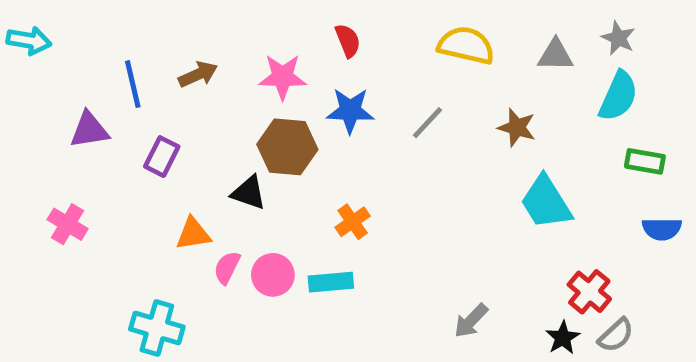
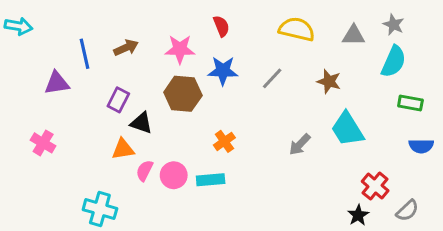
purple rectangle: (162, 157) -> (118, 100), moved
black triangle: (249, 193) -> (141, 123), moved
gray arrow: (471, 321) -> (300, 144), moved
gray semicircle: (616, 335) -> (407, 211), moved

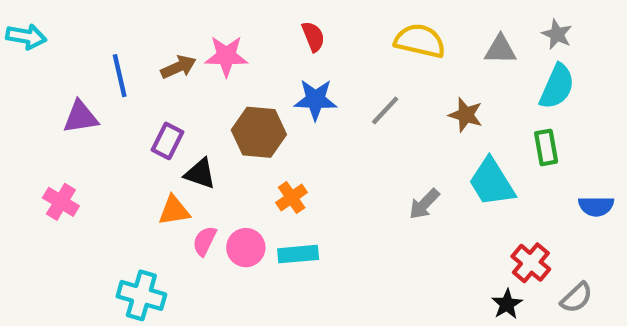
pink star: (180, 49) -> (226, 56), moved
green rectangle: (410, 103) -> (546, 147), moved, turned 70
orange cross: (224, 141) -> (292, 198), moved

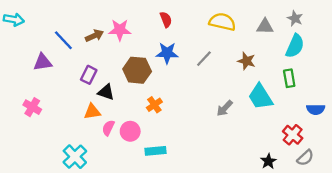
blue line: (120, 76) -> (63, 40), turned -30
cyan rectangle: (298, 254) -> (156, 151), moved
red cross: (531, 263) -> (293, 135), moved
cyan cross: (141, 295) -> (75, 157), turned 30

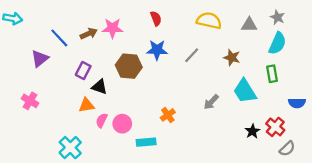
purple triangle: (43, 62) -> (40, 59), turned -30
orange cross: (154, 105) -> (168, 115), moved
black star: (268, 161) -> (252, 131), moved

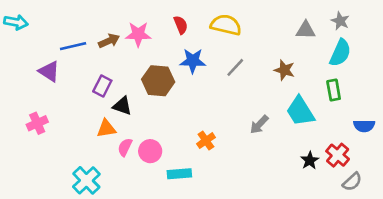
red semicircle: (156, 18) -> (181, 25), moved
yellow semicircle: (209, 21) -> (226, 25), moved
blue line: (59, 38) -> (73, 46), turned -60
purple triangle: (40, 59) -> (49, 71), turned -48
pink cross: (30, 101) -> (37, 123), turned 35

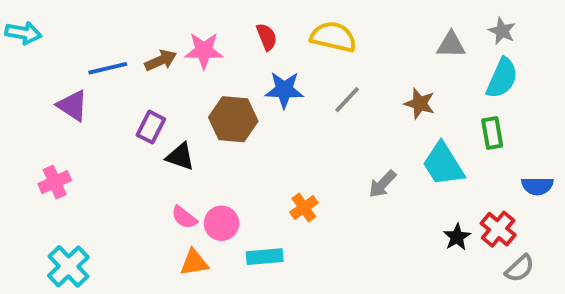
orange triangle: (106, 129) -> (194, 262), moved
pink semicircle: (125, 147) -> (184, 217), turned -78
cyan cross: (86, 180) -> (68, 266), moved

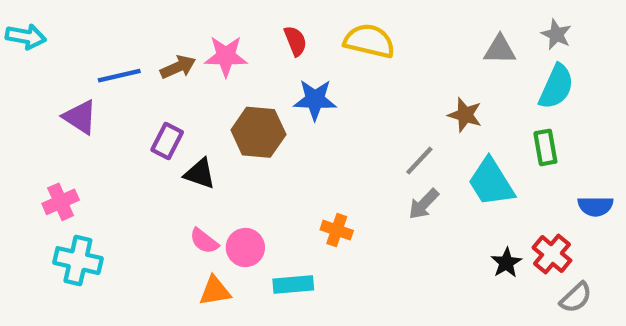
gray line: (347, 100) -> (419, 161), moved
orange cross: (304, 208) -> (337, 230), turned -36
cyan cross: (68, 266) -> (78, 261), moved, turned -33

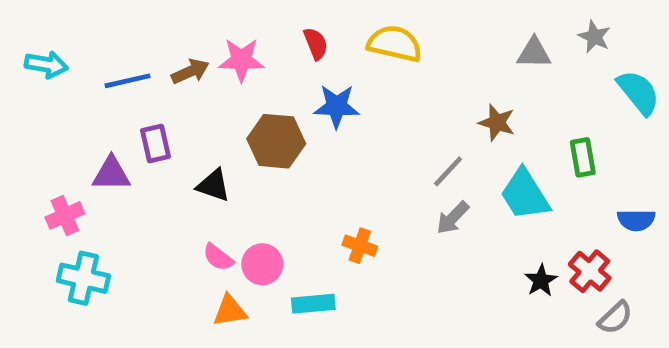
cyan arrow: (26, 37) -> (46, 65), moved
cyan semicircle: (556, 87) -> (639, 92), moved, turned -63
purple triangle: (80, 117) -> (111, 174), moved, turned -33
purple rectangle: (167, 141) -> (155, 143), moved, turned -40

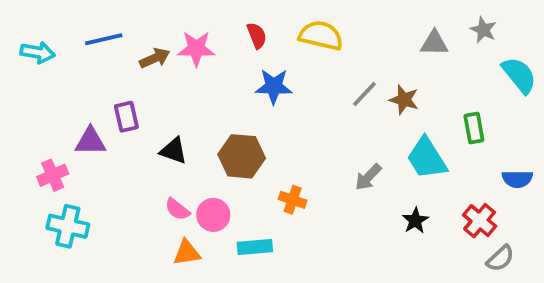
blue line: (128, 81) -> (104, 39), moved
brown hexagon: (276, 141) -> (242, 156), moved
gray line: (448, 171) -> (364, 94), moved
black star: (541, 281) -> (415, 221), moved

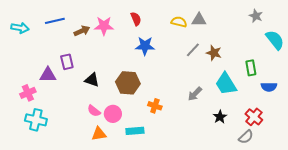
yellow semicircle: (321, 35) -> (179, 22), moved, size x0.7
gray triangle: (434, 43) -> (199, 20), moved
blue semicircle: (517, 179) -> (269, 87), moved
gray semicircle: (500, 258) -> (246, 137), moved

